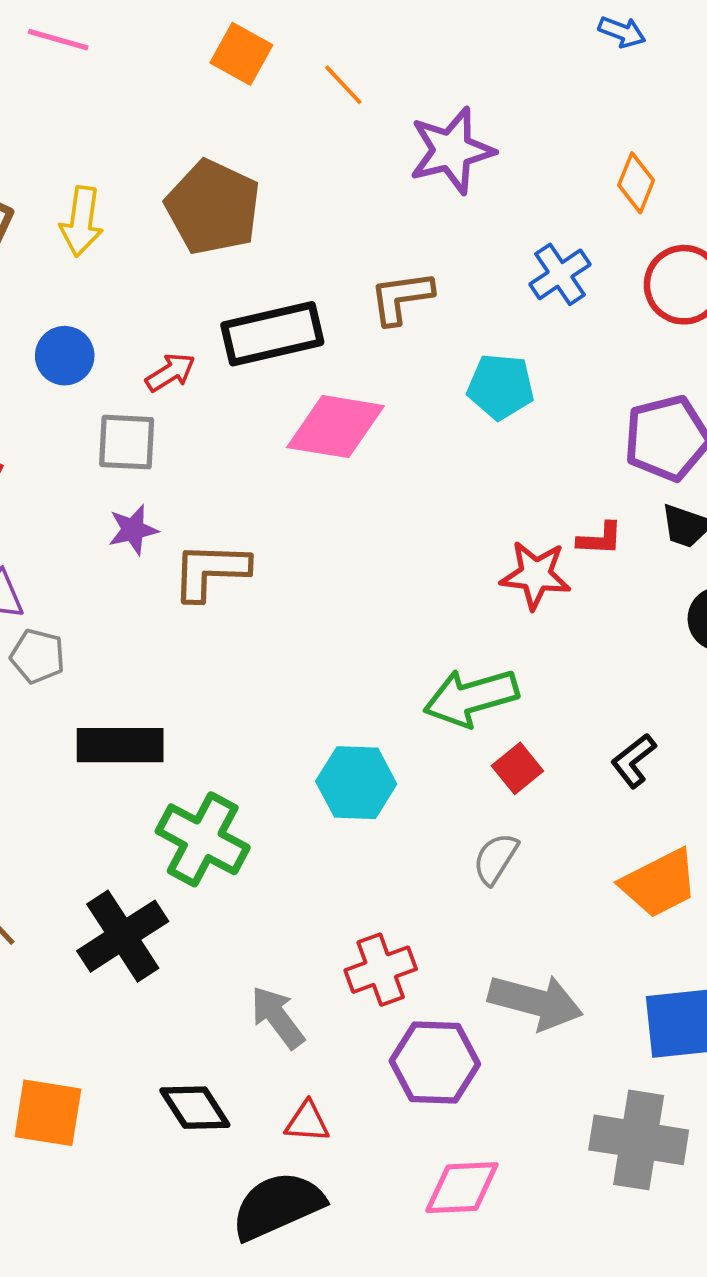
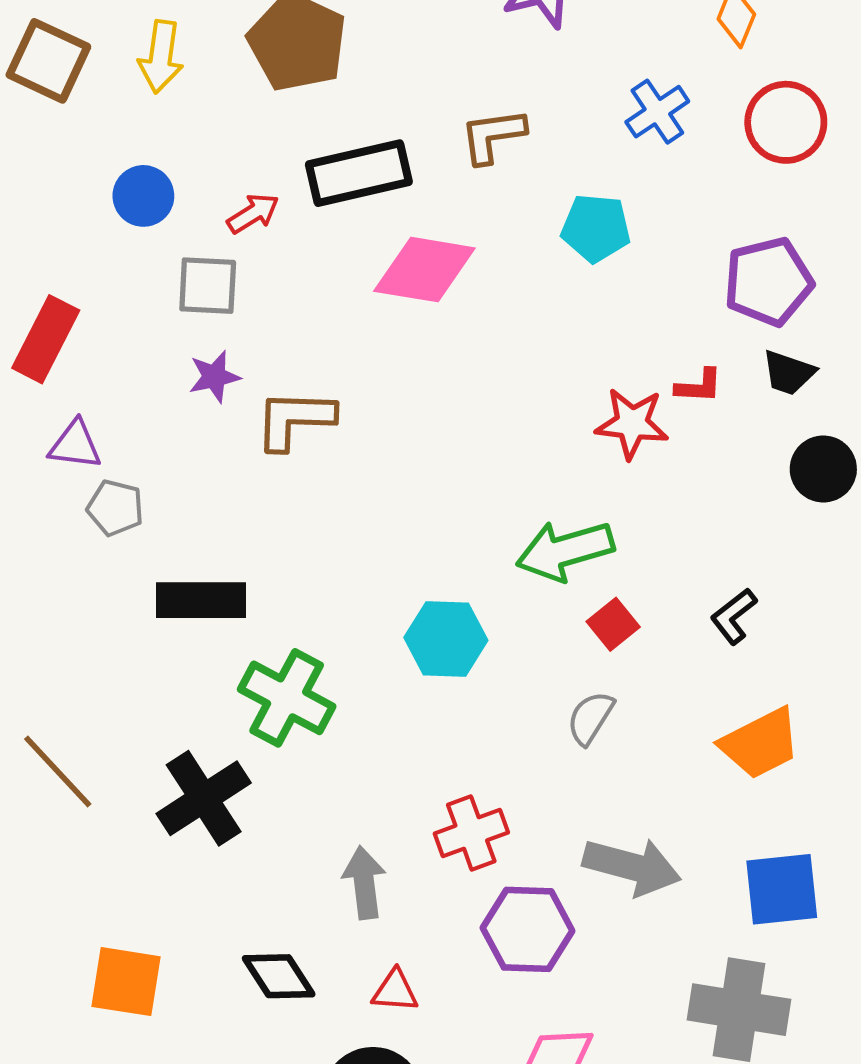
gray arrow: (277, 1017) -> (364, 883), turned 30

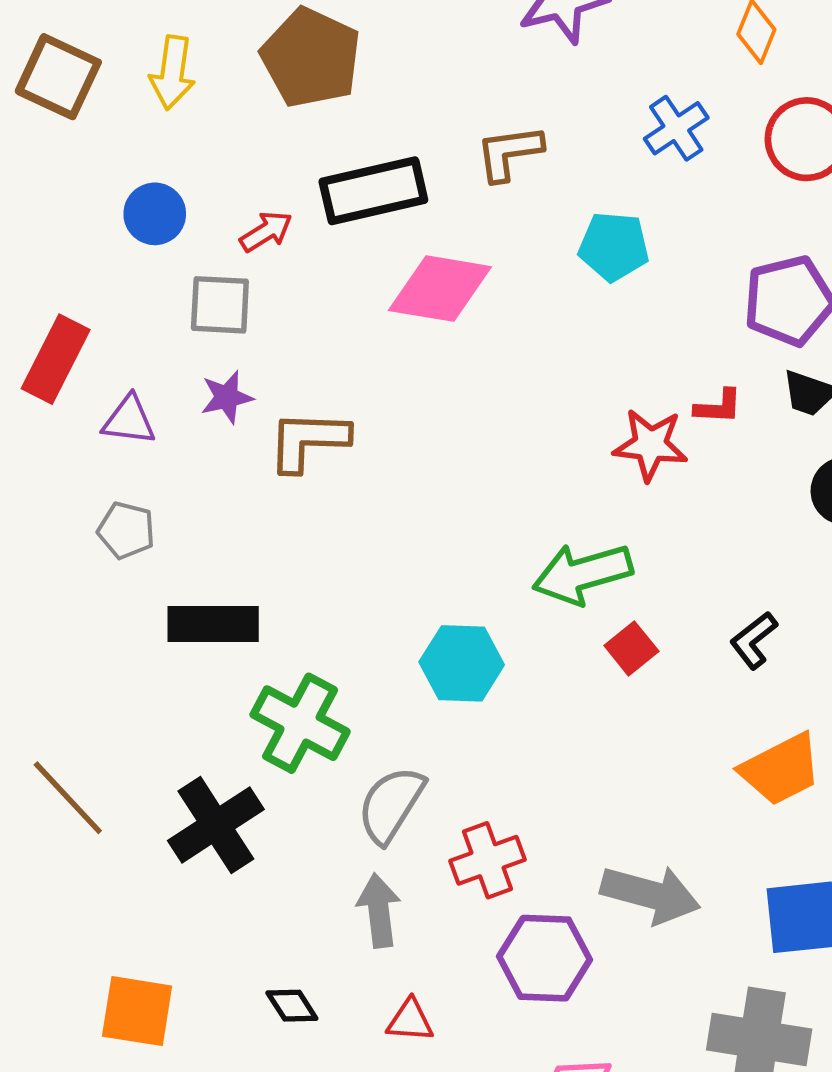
purple triangle: (75, 445) -> (129, 420), moved
gray semicircle: (590, 718) -> (391, 805), moved, size x1.4
black diamond: (279, 976) -> (292, 1006), size x0.7

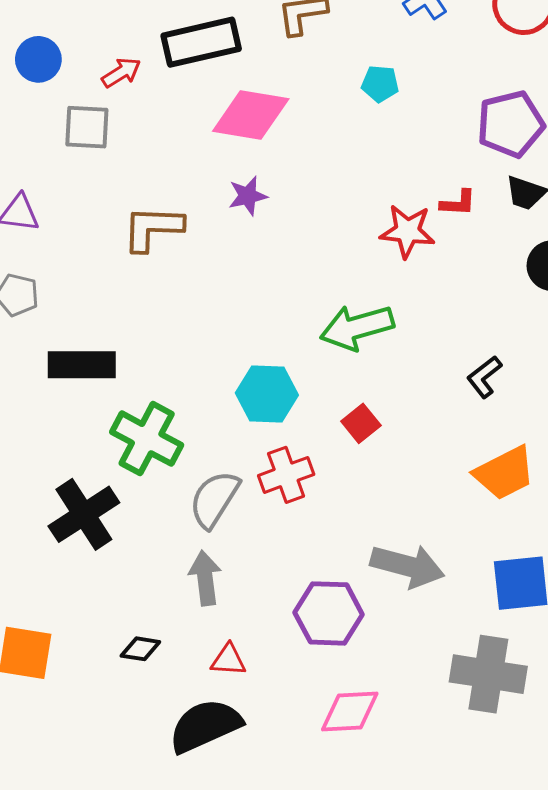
cyan pentagon: (614, 246) -> (380, 84), size x0.7
purple star: (227, 397) -> (248, 196), moved
red square: (631, 648) -> (361, 423), moved
red cross: (487, 860) -> (286, 475), moved
black diamond: (292, 1006) -> (140, 649), turned -48

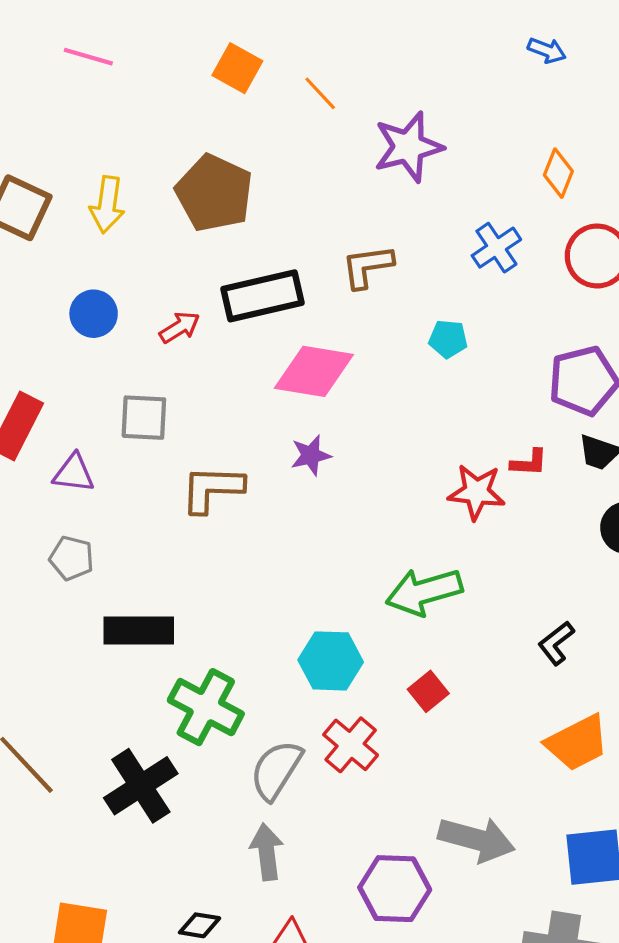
gray square: (87, 127) -> (144, 418), moved
red cross: (286, 475) -> (351, 745), turned -30

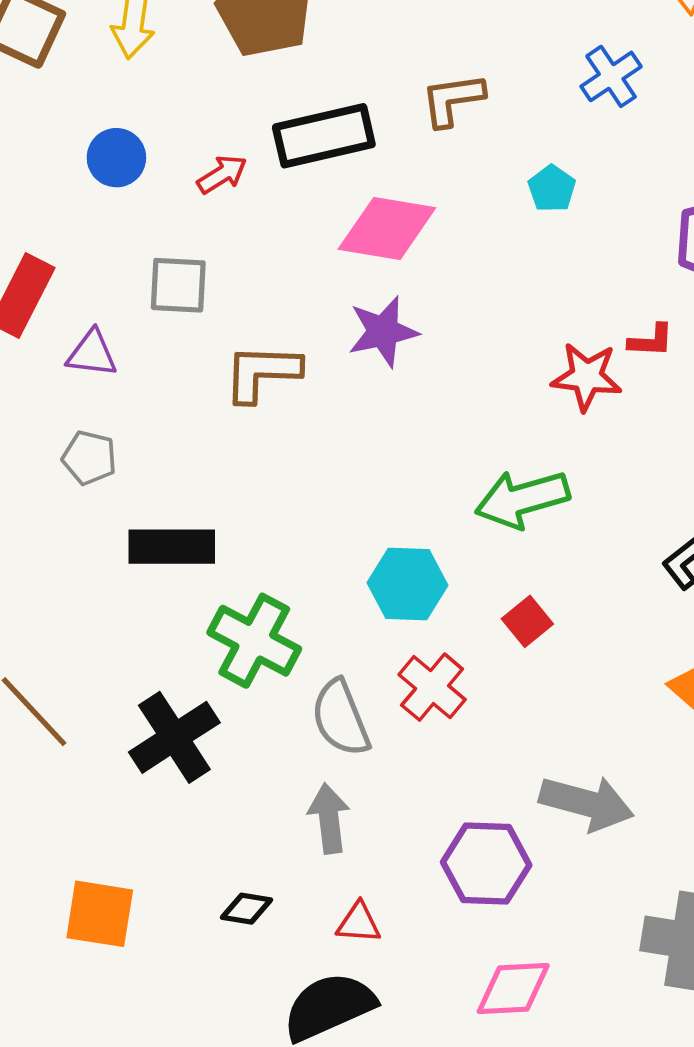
cyan pentagon: (448, 339) -> (552, 189), turned 30
purple star: (311, 455) -> (383, 332), size x1.4
gray semicircle: (276, 770) -> (341, 718), turned -54

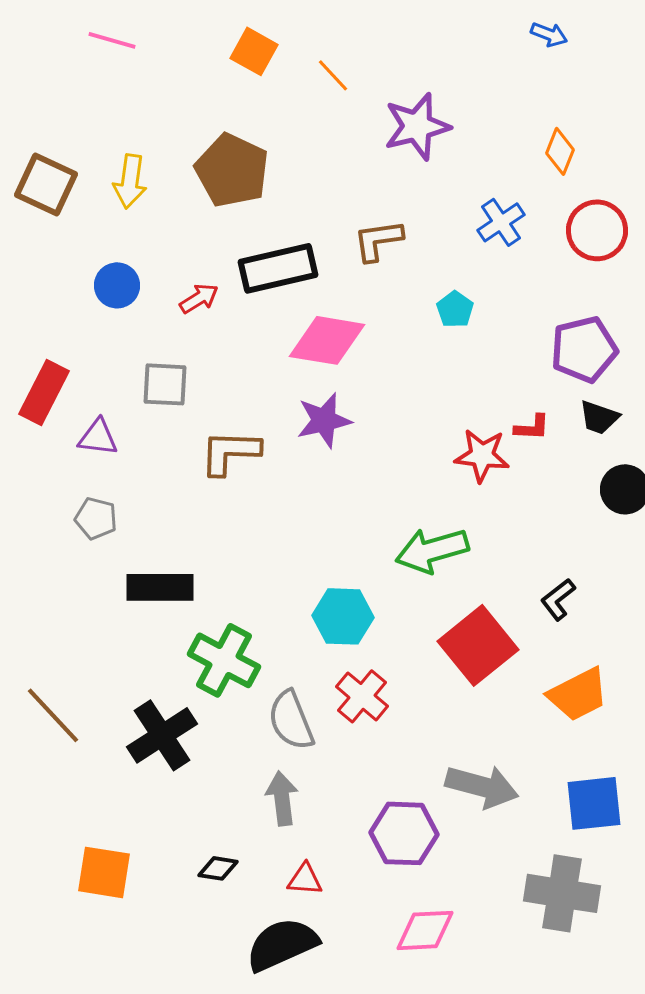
red square: (527, 621) -> (478, 645), moved, size x2.0

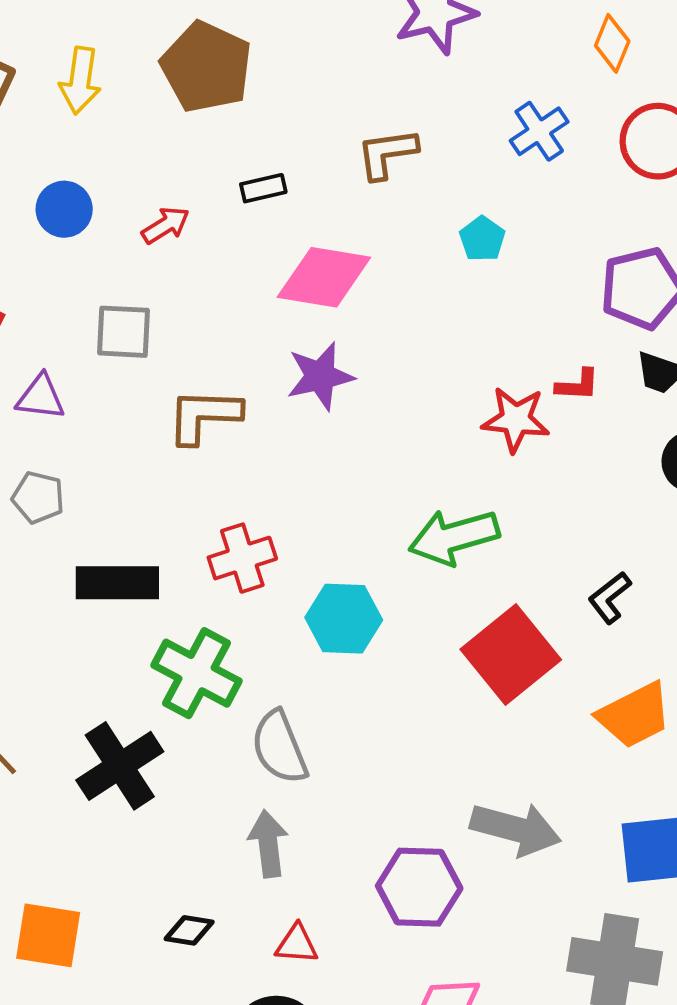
black rectangle: (278, 268) -> (263, 188), size x0.5
red cross: (362, 696) -> (242, 558), moved, turned 32

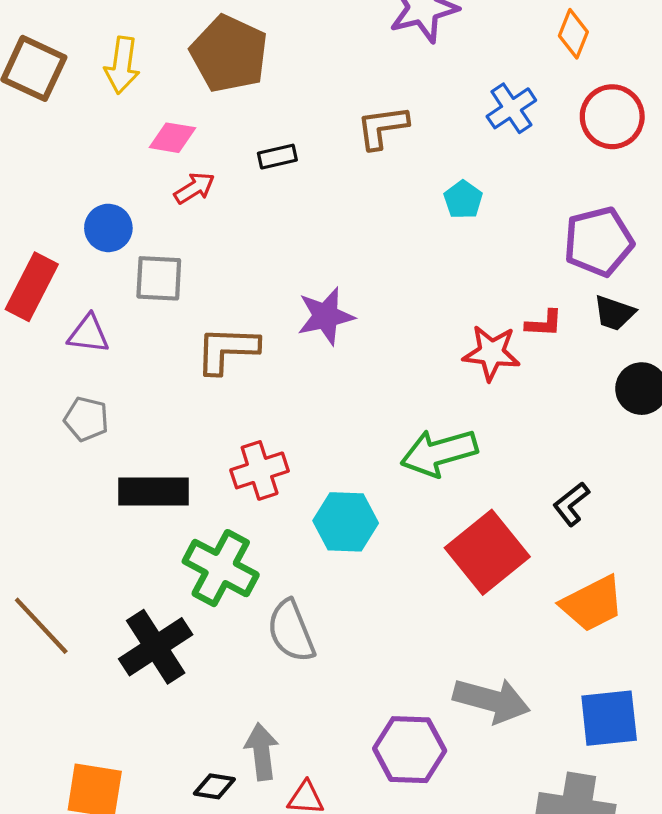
blue circle: (64, 209) -> (108, 228), moved
pink diamond: (324, 277) -> (172, 138), moved, size x0.6
gray arrow: (268, 844) -> (262, 752), moved

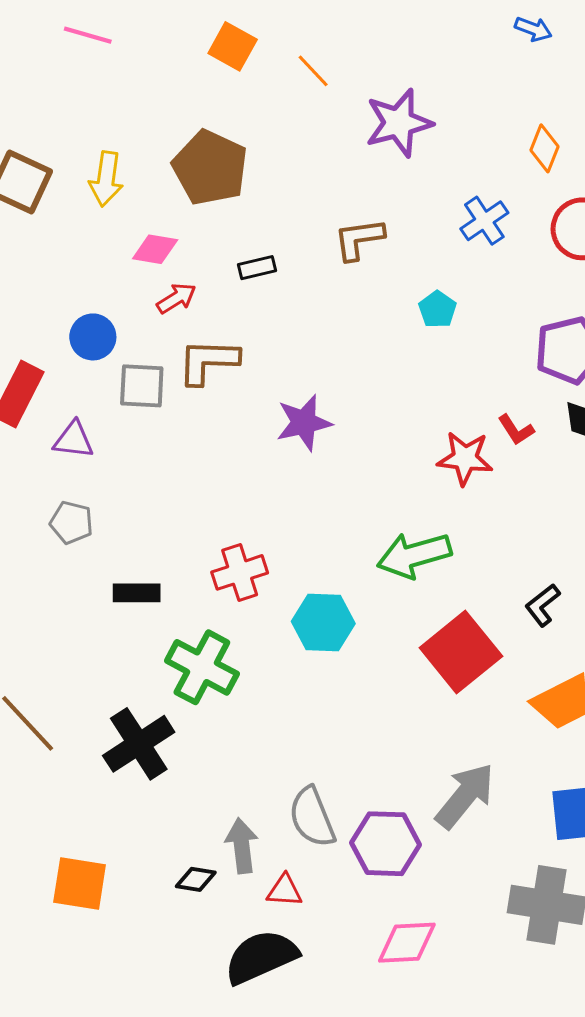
red L-shape: (544, 323) -> (516, 430), turned 54
brown L-shape: (227, 350) -> (208, 361), moved
black rectangle: (154, 491) -> (137, 593), size x0.7
gray semicircle: (291, 631) -> (312, 817), moved
gray arrow: (491, 700) -> (465, 796), turned -66

